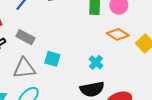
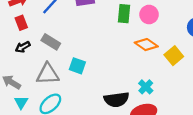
cyan cross: (96, 62) -> (146, 87), moved

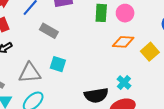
gray rectangle: (51, 42) -> (49, 31), moved
orange diamond: (146, 45) -> (123, 42), turned -30

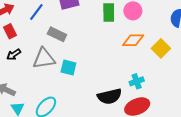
gray triangle: (30, 73) -> (44, 59), moved
cyan cross: (124, 82) -> (137, 81), turned 32

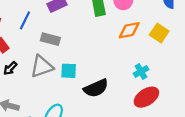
black semicircle: (110, 96) -> (96, 88), moved

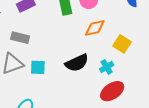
yellow square: (159, 33) -> (122, 44), moved
black semicircle: (96, 88) -> (77, 63), moved

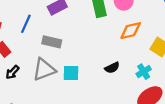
black semicircle: (77, 63) -> (112, 68), size x0.6

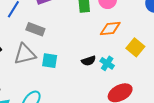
cyan cross: (144, 72) -> (107, 63), moved, turned -32

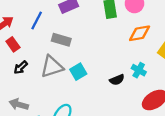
cyan square: (50, 61) -> (78, 72), turned -35
black semicircle: (89, 61) -> (117, 80), moved

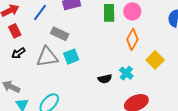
orange diamond: (140, 33) -> (132, 39), turned -60
cyan square: (78, 72) -> (71, 57), moved

